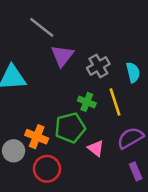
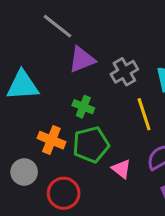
purple triangle: (62, 56) -> (82, 60), turned 30
green cross: (87, 102) -> (83, 107), moved
orange cross: (37, 137) -> (51, 140), moved

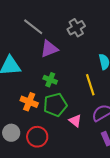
gray cross: (124, 72) -> (76, 28), moved
gray circle: (24, 172) -> (11, 133), moved

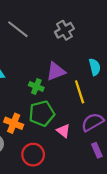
purple triangle: (49, 49) -> (56, 71), moved
orange cross: (29, 102) -> (14, 123), moved
red circle: (37, 137) -> (33, 155), moved

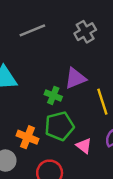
gray line: (18, 29) -> (32, 30), turned -60

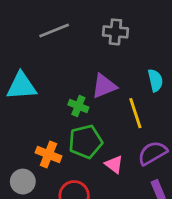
gray cross: (85, 32) -> (115, 32), turned 35

